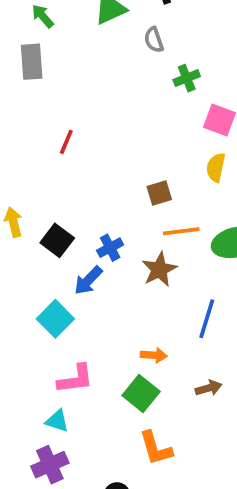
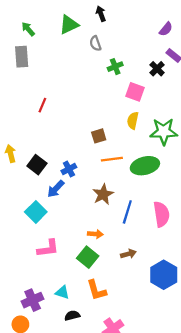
brown star: (159, 270) -> (103, 194), moved
cyan triangle: (57, 421) -> (62, 292), moved

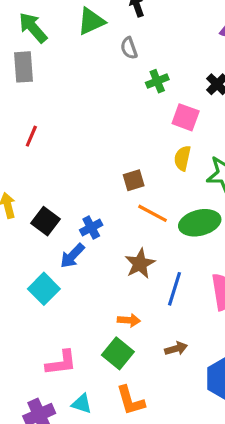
green arrow: (28, 29) -> (33, 28), size x1.5
red line: (42, 105) -> (31, 136), moved
orange line: (112, 159) -> (152, 213), turned 35
pink L-shape: (48, 248) -> (61, 363), moved

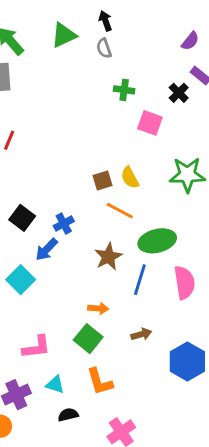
gray semicircle: (129, 48) -> (104, 48), moved
green cross: (157, 81) -> (124, 90), turned 30
yellow semicircle: (182, 158) -> (130, 178), moved, turned -40
green ellipse: (200, 223) -> (157, 241), moved

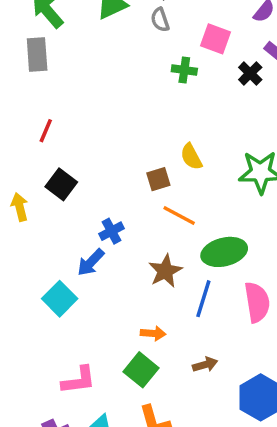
pink square: (150, 123) -> (215, 39), moved
yellow semicircle: (130, 178) -> (191, 157), moved
black square: (22, 218) -> (61, 184), moved

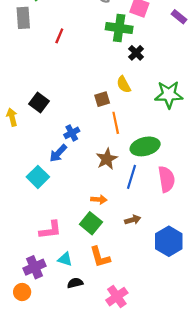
green cross: (184, 70) -> (119, 28), size x1.6
black cross: (250, 73) -> (136, 53), moved
red line: (46, 131) -> (59, 36), moved
orange line: (179, 216) -> (116, 123), turned 50

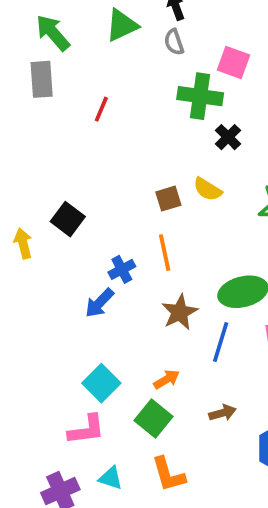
yellow semicircle: (124, 84) -> (208, 189), turned -30
brown square: (102, 99) -> (168, 199), moved
orange line: (116, 123) -> (165, 253), moved
cyan square: (38, 177) -> (101, 383), moved
orange arrow: (99, 199) -> (167, 379), turned -35

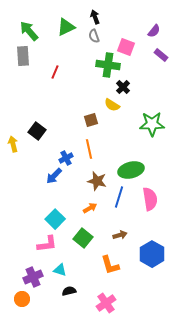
yellow semicircle: (208, 189) -> (112, 105), moved
brown star: (180, 312) -> (97, 181), turned -30
orange arrow: (167, 379) -> (90, 208), moved
orange L-shape: (168, 474) -> (110, 265), moved

